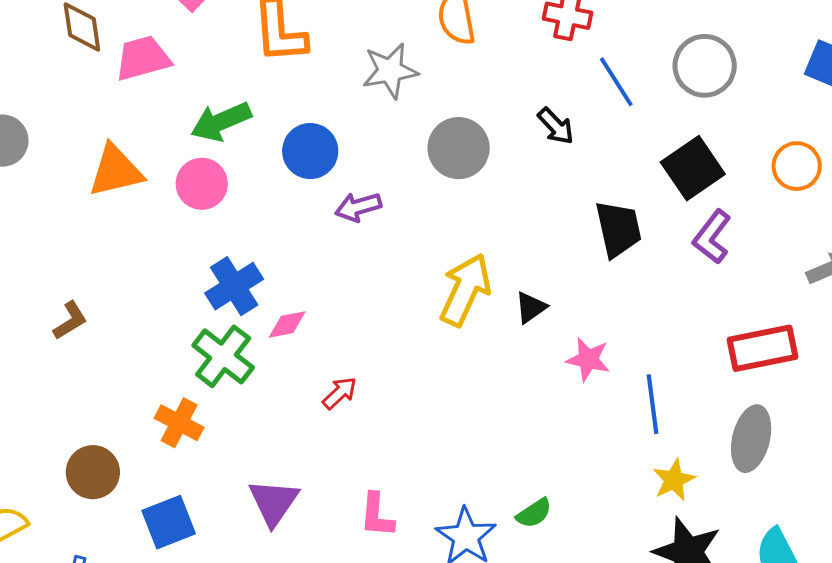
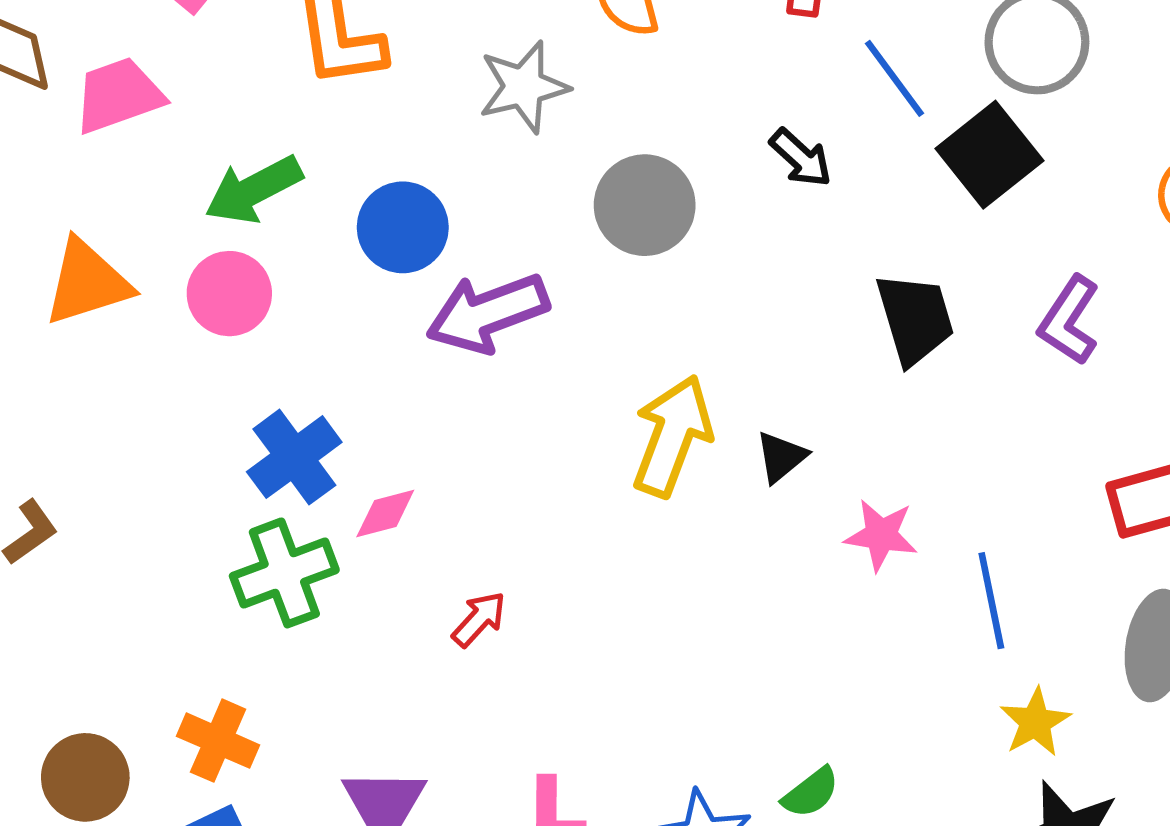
black square: (693, 168) -> (989, 155), moved
purple arrow: (358, 207) -> (487, 313), size x1.6
green cross: (223, 356) -> (284, 573), turned 36
orange cross: (179, 423) -> (218, 741), moved

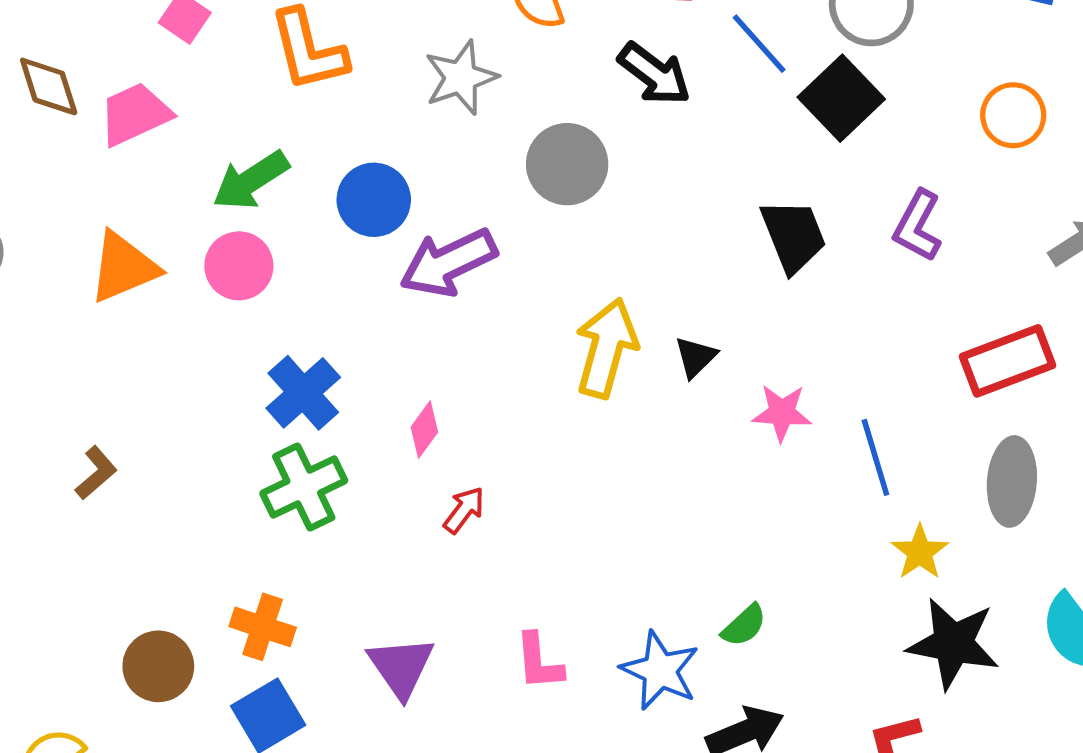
black arrow: (801, 158) -> (654, 74), moved, size x1.4
pink diamond: (385, 513) -> (424, 430), moved, turned -34

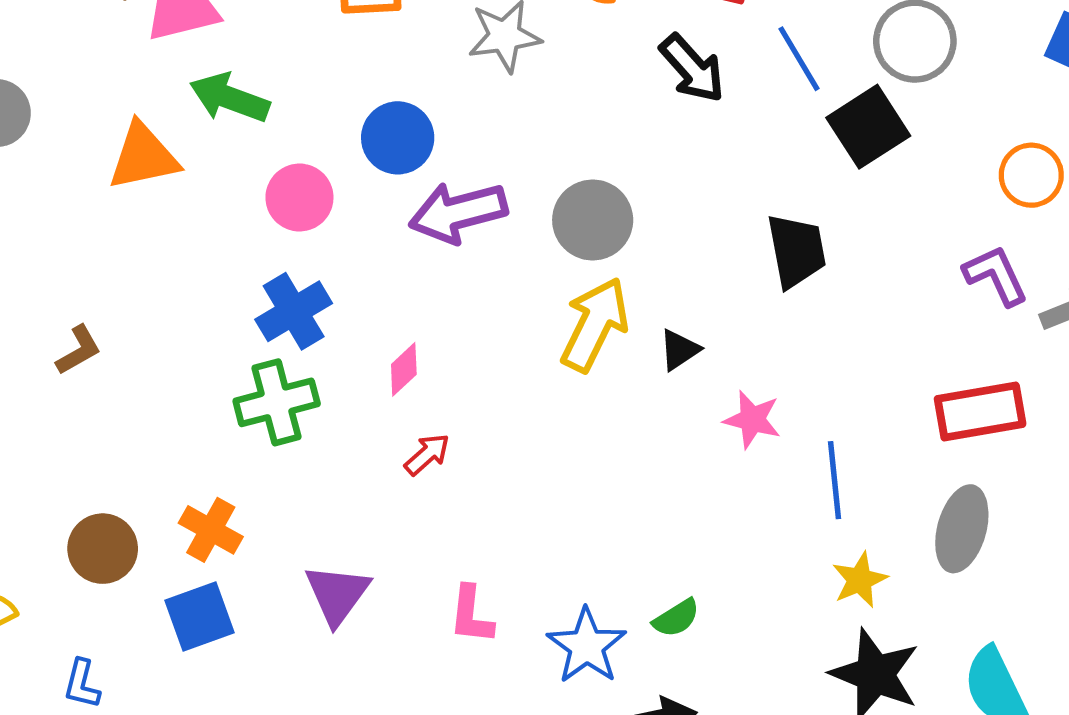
gray circle: (567, 164) -> (593, 220), moved
green arrow: (251, 180) -> (230, 98), moved, turned 42
purple L-shape: (918, 226) -> (996, 275), moved, turned 116
pink circle: (239, 266) -> (299, 198), moved

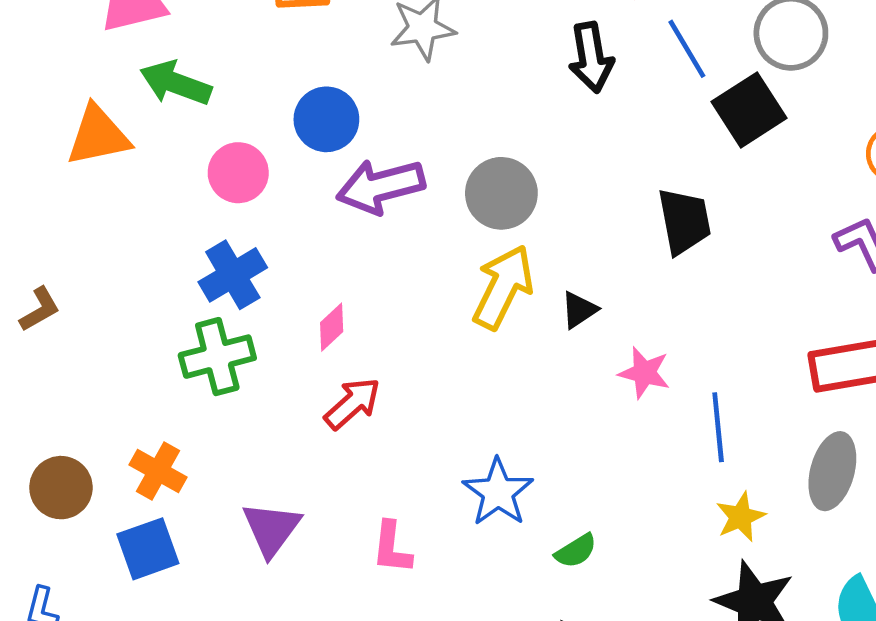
black arrow: (692, 68) -> (591, 57), turned 32
red arrow: (427, 454) -> (352, 404), size x1.4
blue star: (587, 646) -> (498, 492), moved

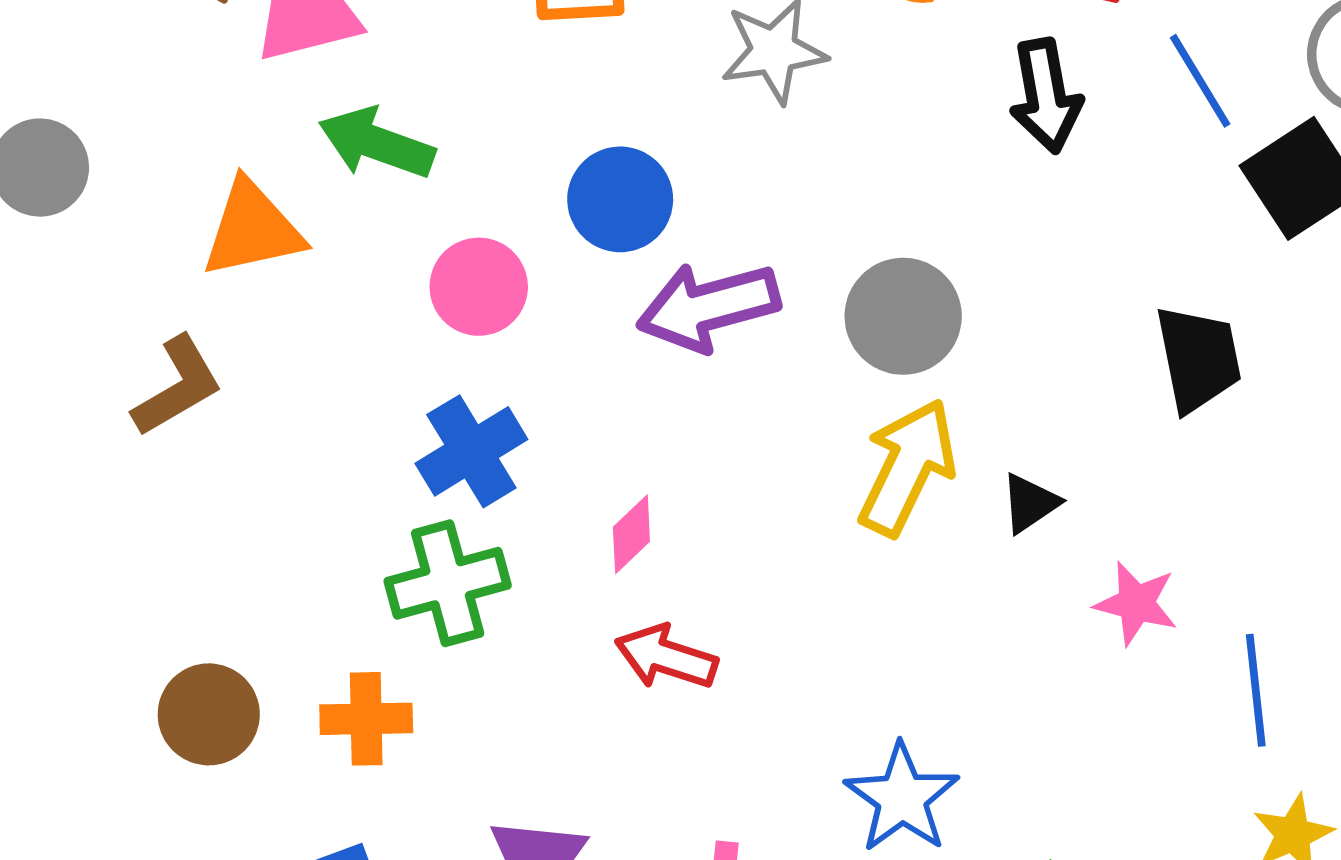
brown L-shape: (40, 309) -> (178, 386), moved, size x1.4
red arrow: (352, 404) -> (666, 657), turned -120
orange cross: (158, 471) -> (366, 719), moved, turned -30
brown circle: (61, 488) -> (209, 714), moved

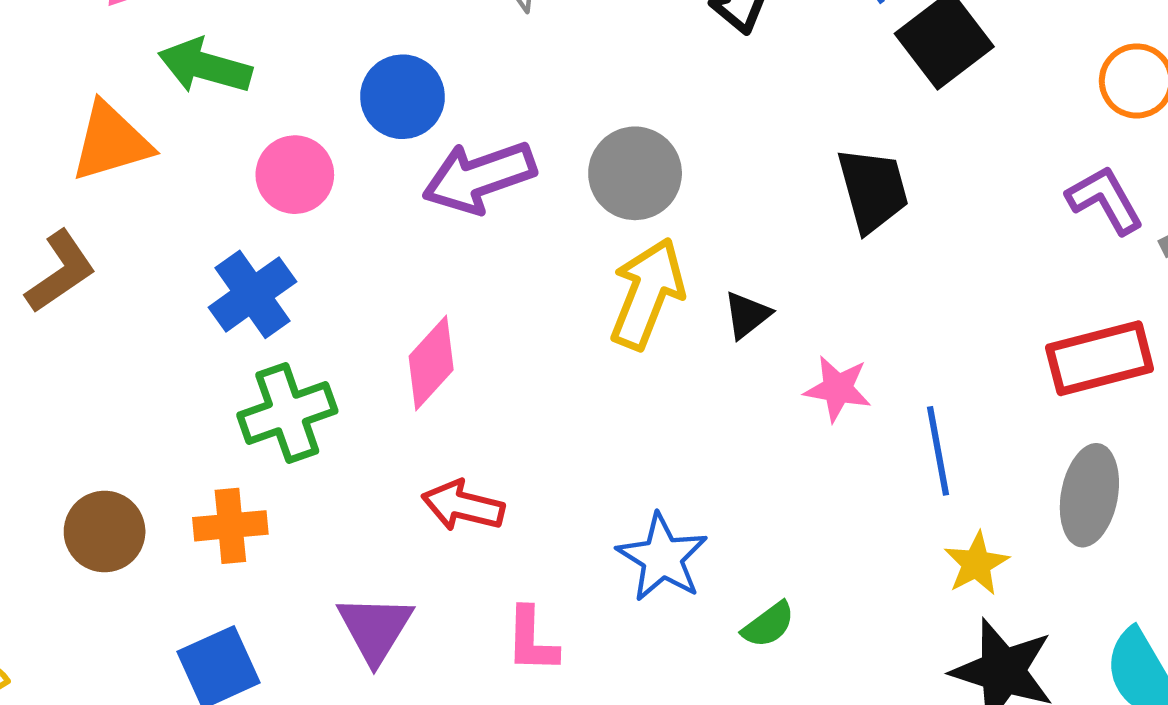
blue cross: (471, 451) -> (252, 294), moved
pink diamond: (631, 534) -> (431, 363), size x1.5
red arrow: (666, 657) -> (463, 506), moved

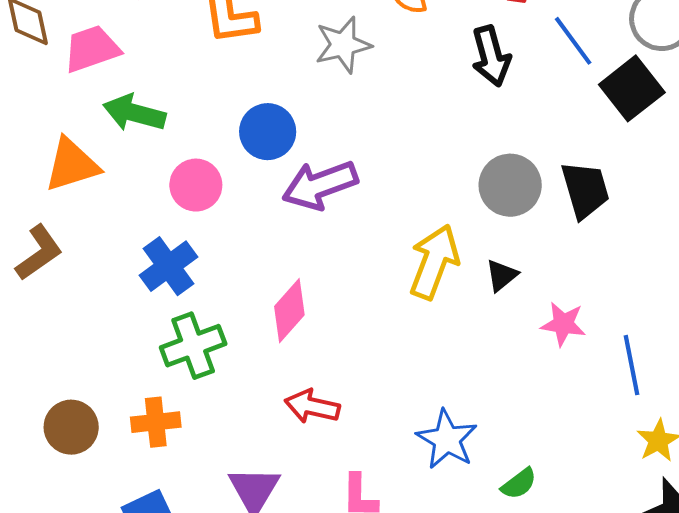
gray circle: (635, 173) -> (510, 185), moved

